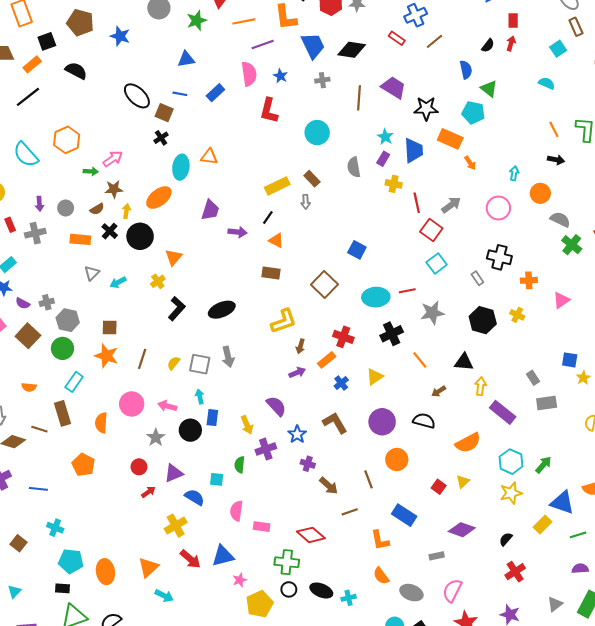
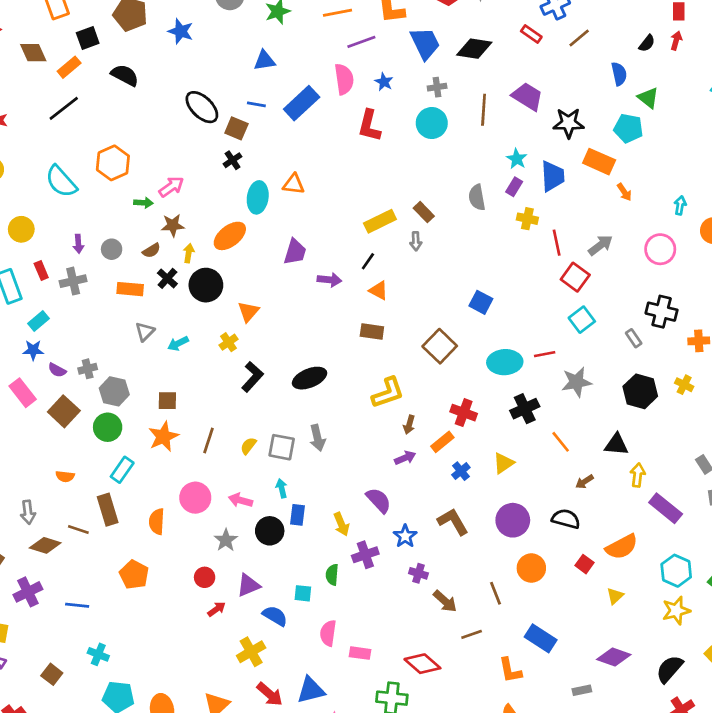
blue rectangle: (215, 93) -> (302, 103), size x1.5
cyan circle: (317, 133) -> (432, 123), moved
orange star: (106, 356) -> (163, 437), turned 30
red square: (439, 487) -> (584, 564), moved
black semicircle: (506, 539) -> (670, 669), size x1.6

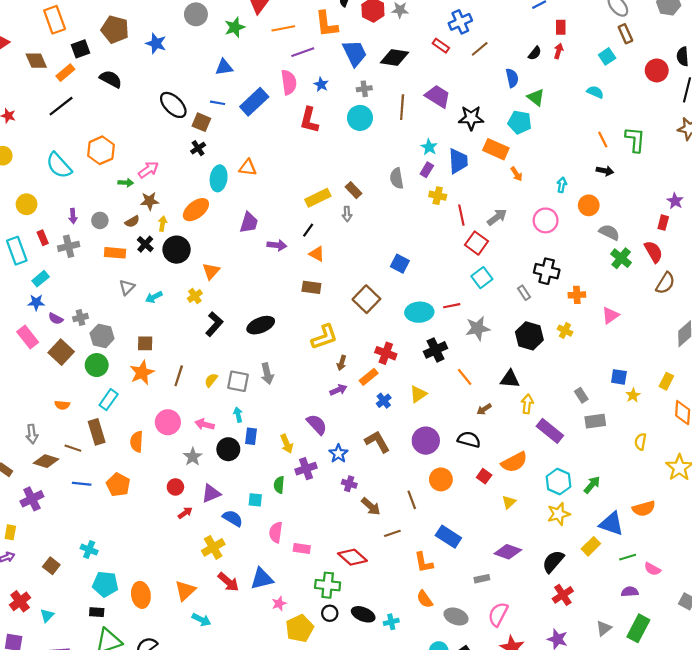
blue line: (77, 605) -> (82, 484), moved

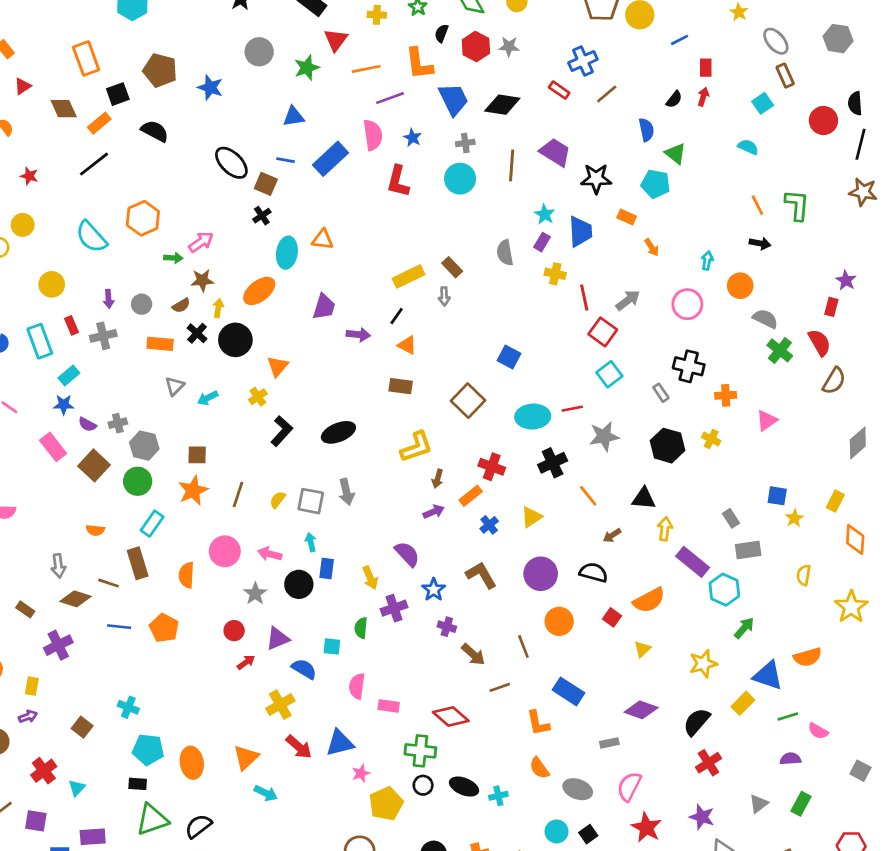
orange rectangle: (496, 149) -> (627, 217), size x0.6
cyan hexagon: (559, 482) -> (724, 590), moved
green rectangle: (638, 628) -> (801, 804), size x0.7

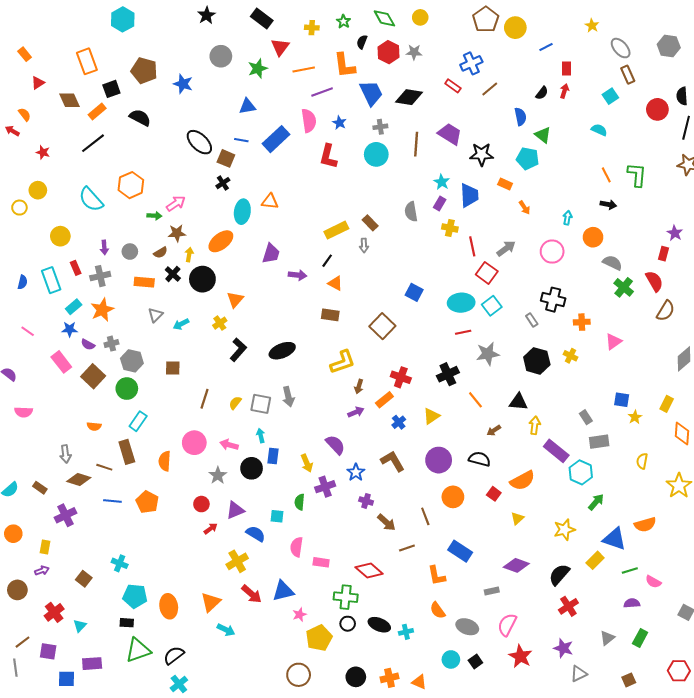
cyan ellipse: (533, 417) -> (461, 303), moved
orange star: (193, 491) -> (102, 310), moved

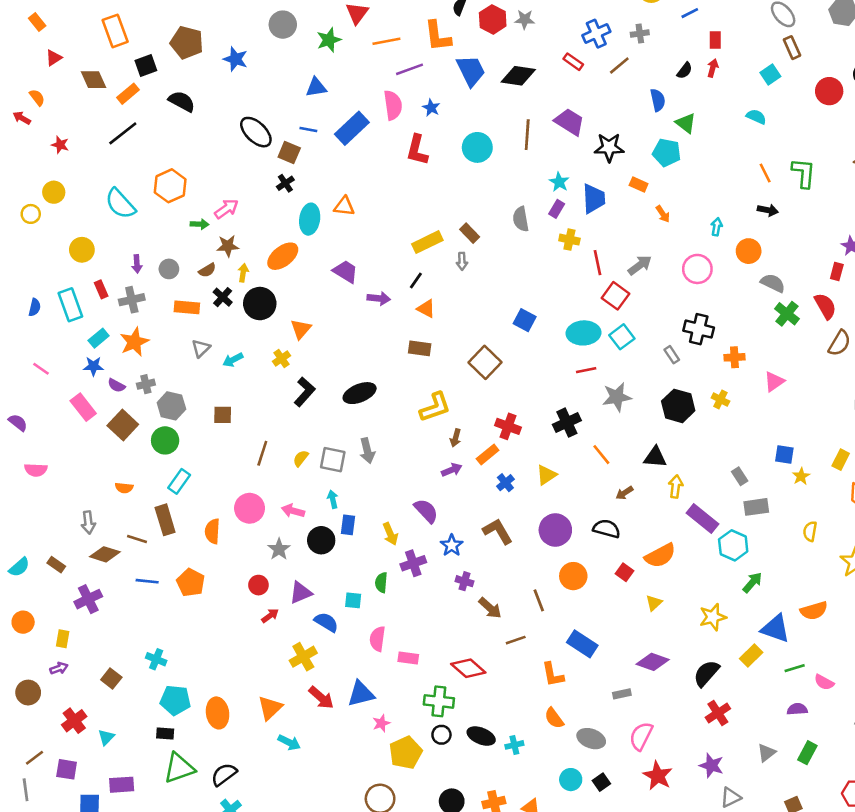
gray cross: (380, 127) -> (640, 34), moved
purple trapezoid: (271, 254) -> (345, 272), turned -75

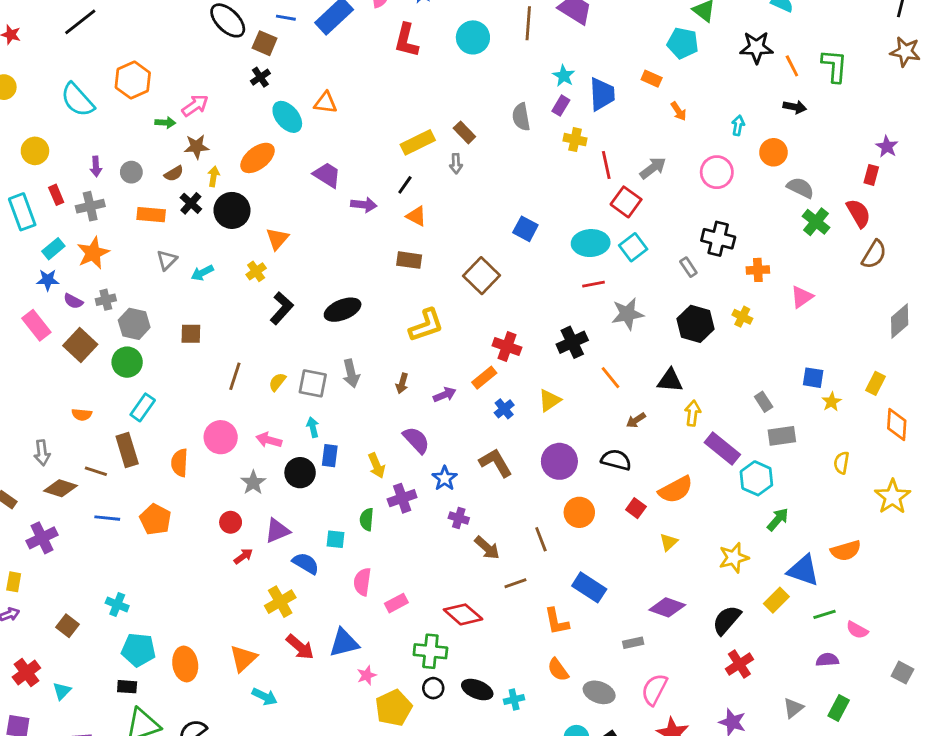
black star: (609, 147) -> (756, 47), moved
cyan ellipse: (310, 219) -> (287, 117), turned -48
brown arrow: (456, 438) -> (402, 383), moved
pink rectangle: (408, 658) -> (396, 603), turned -36

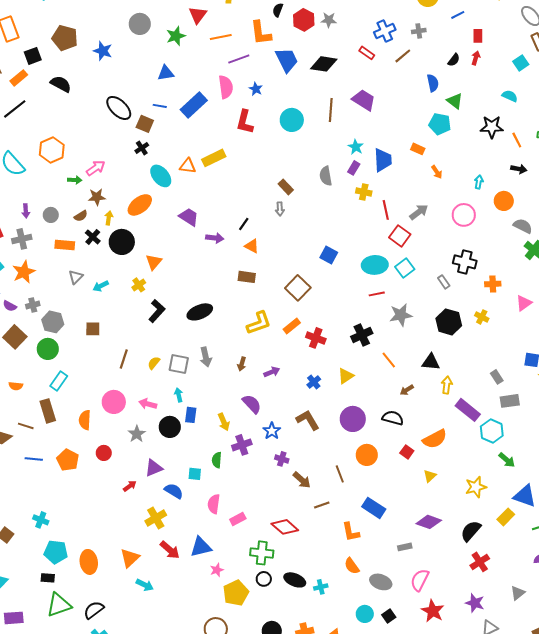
yellow rectangle: (418, 142) -> (214, 158), moved
orange rectangle: (484, 378) -> (292, 326), moved
green arrow: (778, 519) -> (507, 460), turned 90
red circle: (231, 522) -> (104, 453), moved

